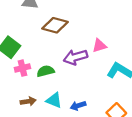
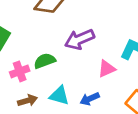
pink triangle: (99, 46) -> (107, 69), moved
pink cross: (22, 68) -> (20, 71), moved

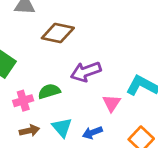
pink triangle: (107, 69) -> (112, 103), turned -36
cyan triangle: (59, 96) -> (62, 127), turned 30

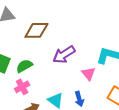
green semicircle: (49, 91) -> (24, 66), moved
blue arrow: (92, 133) -> (79, 99), turned -72

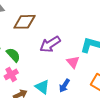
green semicircle: (24, 66) -> (13, 55), turned 77
blue arrow: (79, 99) -> (64, 86), turned 48

